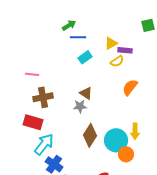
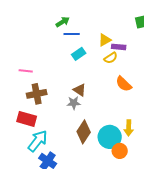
orange semicircle: (130, 87) -> (124, 84), turned -84

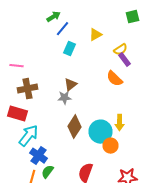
blue line: (72, 34) -> (62, 29), turned -49
purple rectangle: (119, 47) -> (124, 60), moved, turned 48
cyan rectangle: (79, 54) -> (70, 49), turned -32
yellow semicircle: (111, 58) -> (120, 50), moved
brown triangle: (80, 90) -> (70, 85), turned 48

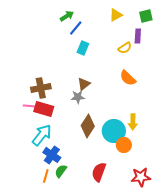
yellow triangle: (96, 35) -> (116, 15), moved
yellow semicircle: (120, 50) -> (125, 48), moved
purple rectangle: (124, 60) -> (138, 36), moved, turned 40
pink line: (16, 66) -> (30, 106), moved
red rectangle: (18, 114) -> (44, 109), moved

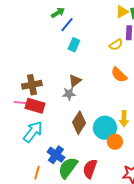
yellow triangle: (116, 15) -> (122, 12), moved
blue cross: (52, 155) -> (56, 155), moved
green semicircle: (61, 171) -> (68, 168), moved, size x1.6

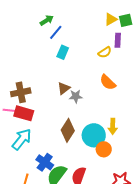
gray star: (69, 94) -> (76, 96), moved

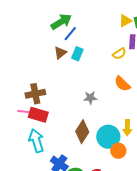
green arrow: (47, 20) -> (61, 22), size x1.5
brown triangle: (64, 88) -> (60, 53), moved
cyan arrow: (22, 139) -> (36, 141), turned -55

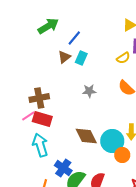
green arrow: (61, 22) -> (48, 26), moved
gray star: (90, 98) -> (89, 91), moved
pink line: (24, 112) -> (28, 116), turned -40
brown diamond: (82, 132) -> (86, 136), turned -60

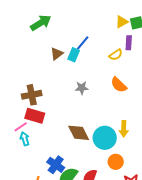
blue line: (74, 38) -> (83, 43), moved
pink line: (28, 116) -> (21, 127), moved
cyan arrow: (40, 145) -> (25, 139), moved, size x0.6
orange circle: (122, 155) -> (116, 162), moved

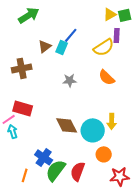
yellow semicircle: (116, 55) -> (104, 47), size x1.5
brown cross: (32, 95) -> (22, 68), moved

